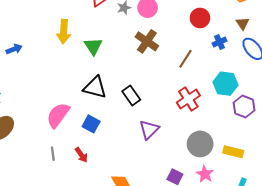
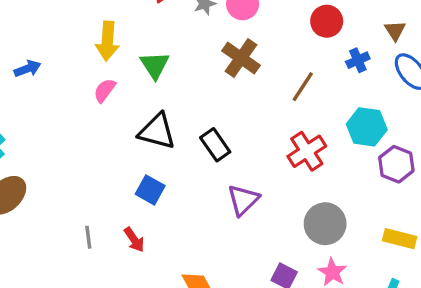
pink semicircle: (58, 115) -> (105, 90), moved, size x0.6
yellow rectangle: (233, 152) -> (400, 239), moved

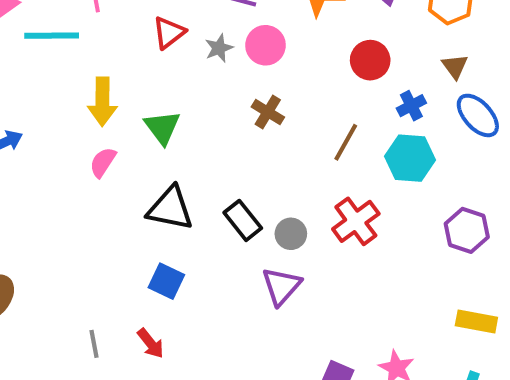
brown cross: (241, 58) -> (268, 112), size x0.7
cyan hexagon: (367, 127) -> (410, 158), moved
gray circle: (325, 224) -> (291, 234), moved, size x0.6

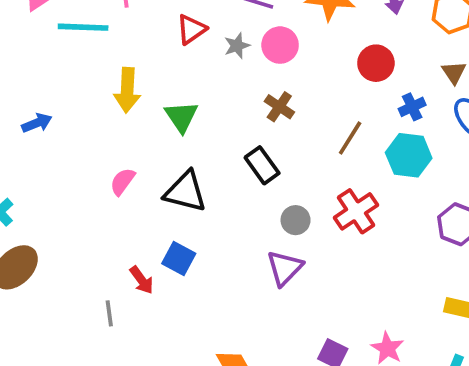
pink semicircle: (103, 162) -> (122, 182), moved
black rectangle: (243, 220) -> (262, 165), moved
red arrow: (151, 343) -> (142, 280), moved

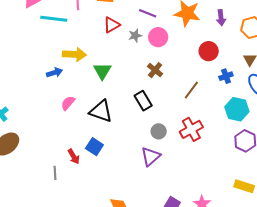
yellow arrow: (127, 90) -> (74, 54), turned -95
blue arrow: (37, 123) -> (54, 73), moved
cyan hexagon: (409, 155) -> (237, 109), moved

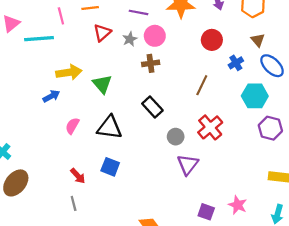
brown cross: (155, 70) -> (151, 63), moved, turned -35
purple triangle: (151, 156) -> (188, 165), moved
red arrow: (74, 157) -> (78, 176), moved

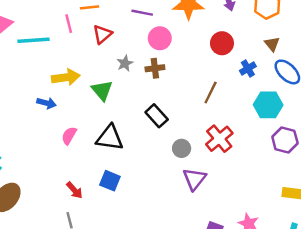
pink line: (61, 16) -> (69, 24), moved
gray star: (130, 39) -> (125, 63), moved
blue arrow: (51, 96) -> (46, 103), turned 42

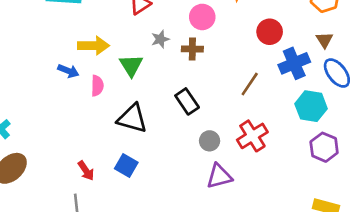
blue cross: (248, 69) -> (294, 63), size x1.6
pink semicircle: (69, 136) -> (97, 86), moved, turned 144
purple triangle: (195, 179) -> (219, 176), turned 30

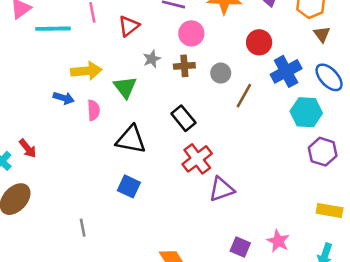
brown triangle: (324, 40) -> (322, 34), moved
red cross: (252, 136) -> (197, 159), moved
gray circle: (210, 141) -> (221, 73), moved
red arrow: (86, 171) -> (28, 148), moved

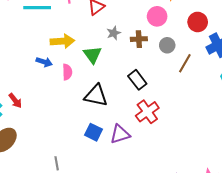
pink circle: (191, 33) -> (157, 16), moved
purple triangle: (222, 189) -> (120, 134), moved

